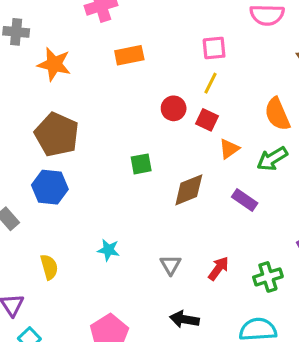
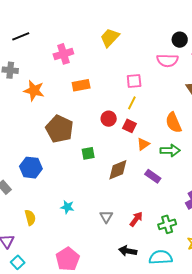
brown pentagon: (57, 134) -> (59, 129), moved
green arrow: (272, 159) -> (170, 150), turned -150
black arrow: (184, 319) -> (128, 251), moved

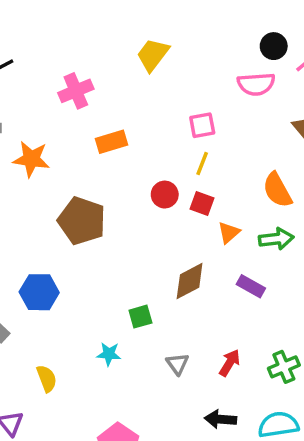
green square: (88, 153) -> (140, 317), moved

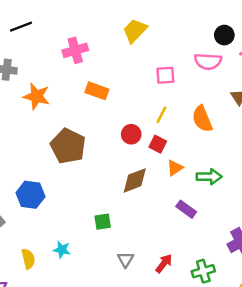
pink square: (202, 125) -> (165, 75), moved
orange rectangle: (111, 142) -> (97, 91), turned 30
orange semicircle: (277, 190) -> (202, 119), moved
brown diamond: (190, 281) -> (135, 180), moved
cyan star: (109, 354) -> (62, 250), moved

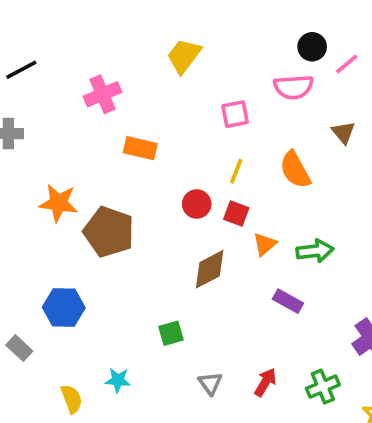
orange star: (36, 96) -> (58, 203), moved

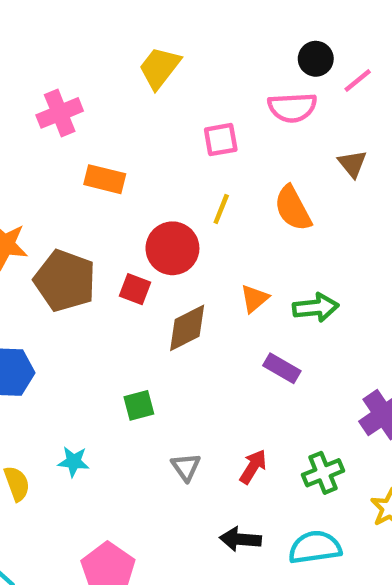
red circle: (197, 204) -> (172, 248), size x1.5
red square: (236, 213) -> (135, 289), moved

